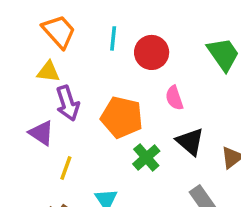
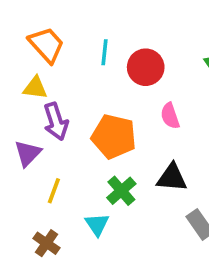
purple triangle: (41, 133) -> (28, 153), turned 40
black triangle: (190, 142) -> (172, 178), moved, turned -36
green cross: (146, 157) -> (121, 191), moved

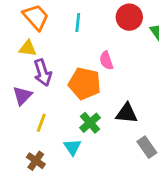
red circle: (146, 67) -> (129, 17), moved
pink semicircle: (170, 116) -> (106, 60), moved

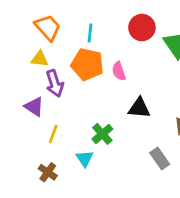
orange pentagon: (85, 83) -> (87, 64), moved
purple triangle: (22, 96) -> (34, 107), turned -40
black triangle: (127, 113) -> (139, 108), moved

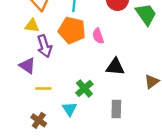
yellow line: (53, 134) -> (43, 88), turned 70
gray rectangle: (160, 159) -> (116, 109), moved, turned 36

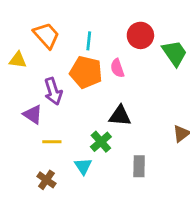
yellow triangle: (32, 26) -> (18, 60), moved
pink semicircle: (98, 36) -> (117, 68), moved
black triangle: (115, 67) -> (120, 116), moved

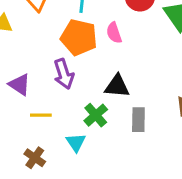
purple arrow: (53, 91) -> (64, 74), moved
gray rectangle: (139, 166) -> (138, 120), moved

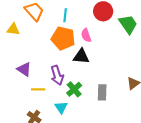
purple arrow: (64, 74) -> (57, 75), moved
black triangle: (117, 86) -> (81, 56), moved

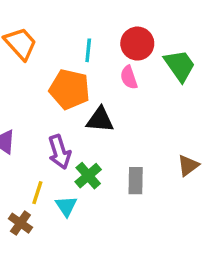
cyan line: (65, 15) -> (88, 50), moved
pink semicircle: (86, 35) -> (129, 77), moved
yellow line: (38, 89) -> (37, 193), moved, turned -72

